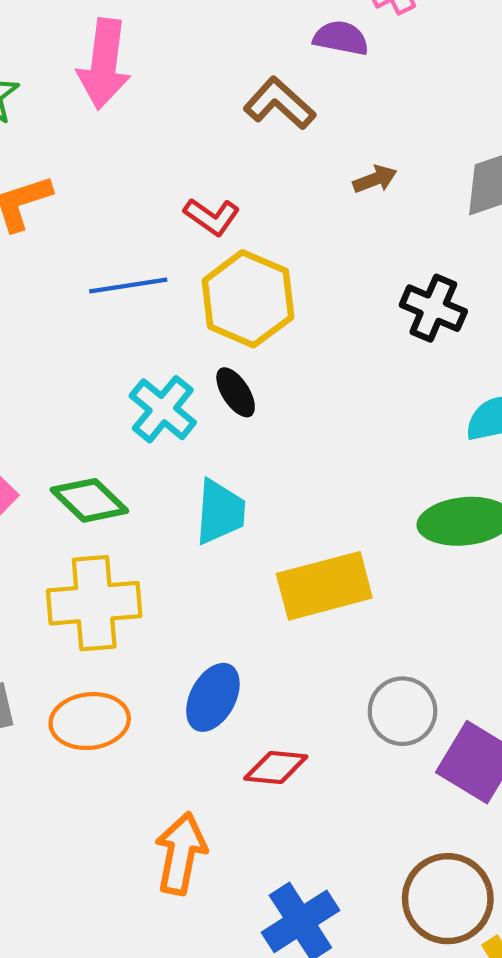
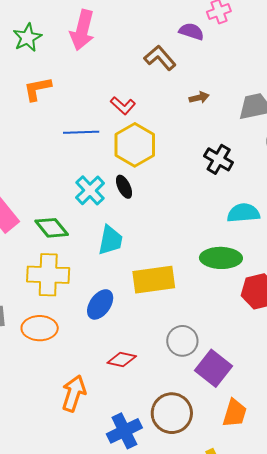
blue ellipse: (213, 697) -> (100, 304), moved
brown circle: (448, 899) -> (172, 413), moved

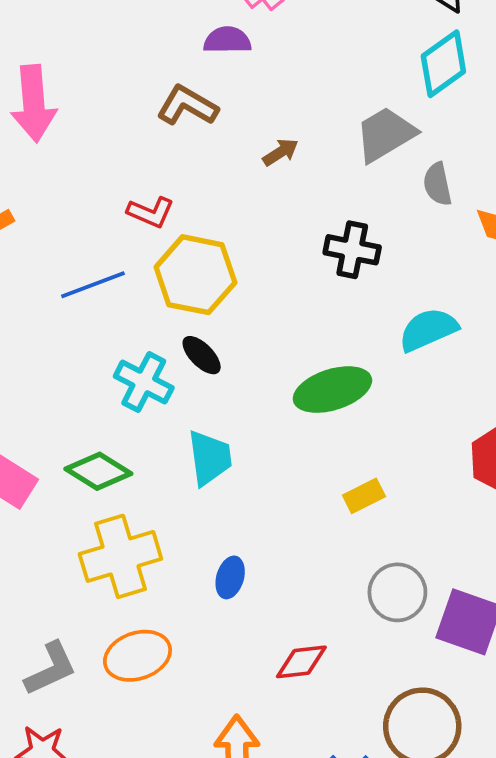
green ellipse: (221, 258) -> (332, 390), moved
yellow rectangle: (154, 280) -> (364, 496), moved, size x0.5
blue ellipse: (100, 304) -> (230, 577), size x0.7

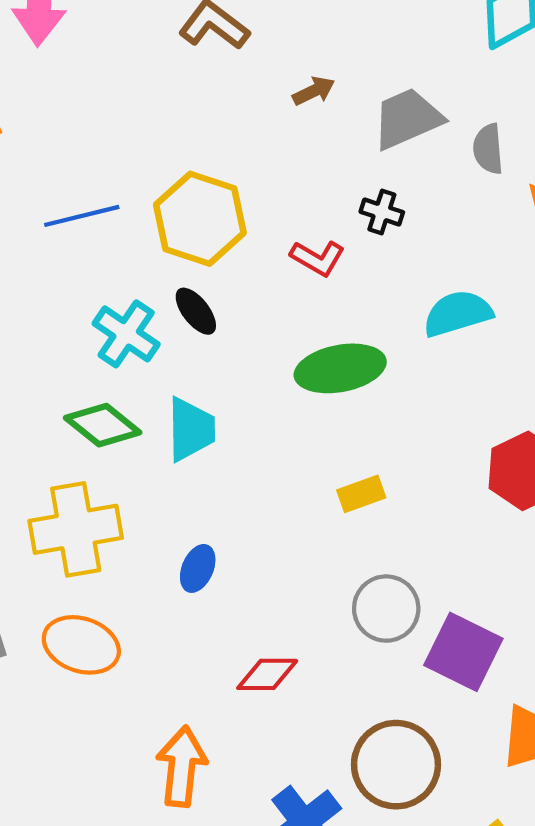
gray trapezoid: (385, 134) -> (407, 119), moved
red L-shape: (151, 212) -> (318, 258), moved
black cross: (352, 250) -> (382, 212), size x0.7
green diamond: (98, 471) -> (103, 425), moved
orange ellipse: (137, 656) -> (81, 645), turned 30

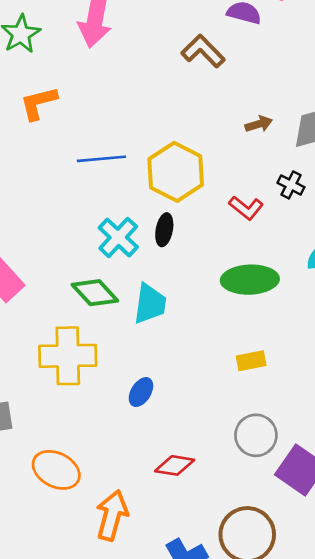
brown arrow: (314, 91) -> (259, 124), moved
black ellipse: (196, 311) -> (164, 230), turned 40
orange ellipse: (81, 645) -> (56, 470), moved

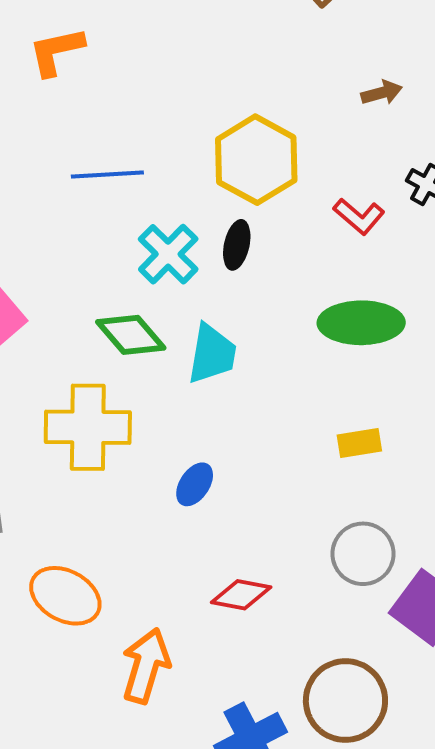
blue line: (102, 159) -> (107, 175), moved

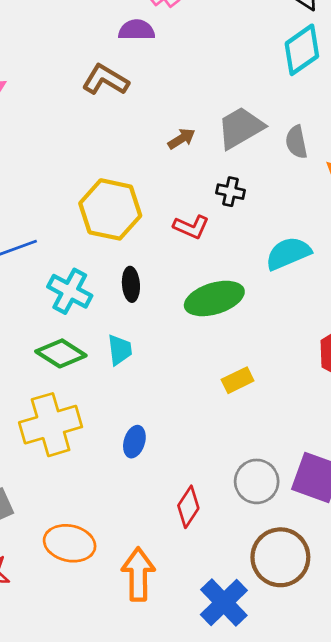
black ellipse: (237, 245) -> (131, 284), moved
cyan trapezoid: (212, 354) -> (120, 350), size x0.7
gray circle: (363, 554) -> (257, 481), moved
red diamond: (241, 595) -> (188, 507), turned -51

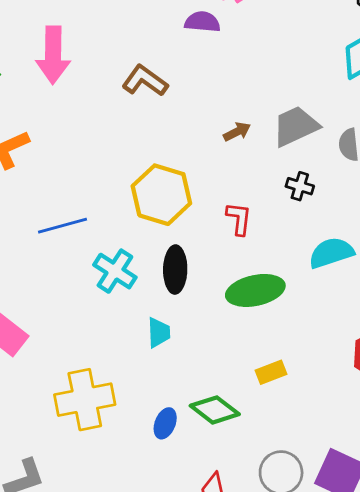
brown L-shape: (105, 80) -> (145, 81), moved
black cross: (231, 192) -> (300, 186), moved
red L-shape: (191, 227) -> (239, 219), turned -112
black ellipse: (131, 284) -> (175, 270), size x1.4
green diamond: (61, 353) -> (215, 410), moved

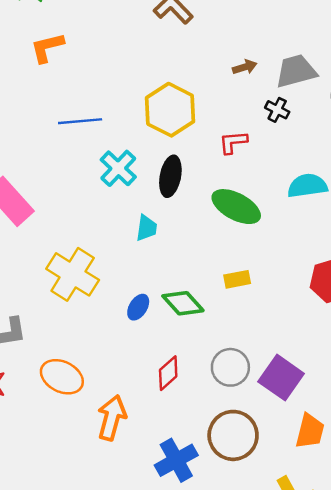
black cross: (300, 186) -> (277, 110), moved
red L-shape: (239, 219) -> (233, 142), turned -112
green ellipse: (255, 290) -> (236, 207), turned 30
yellow cross: (85, 400) -> (73, 274), turned 33

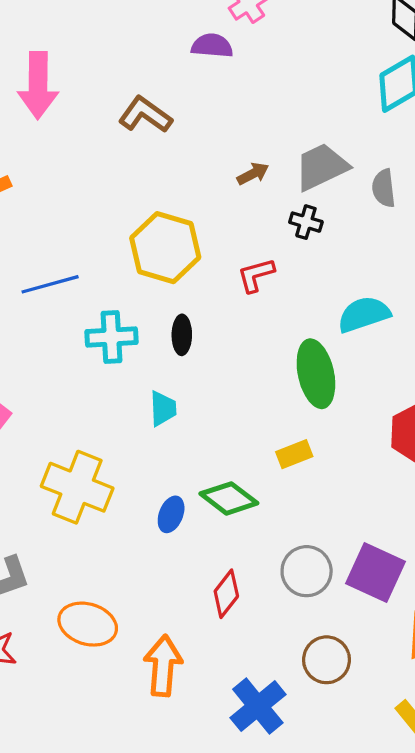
cyan cross: (118, 168) -> (111, 337), turned -36
black ellipse: (170, 176) -> (182, 335), size x0.7
green ellipse: (236, 207) -> (316, 374), moved, turned 60
brown circle: (233, 435) -> (326, 660), size x0.7

